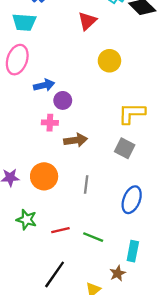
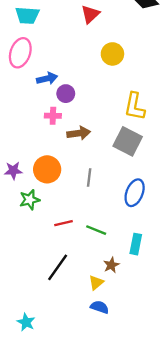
yellow L-shape: (132, 113) -> (135, 106), turned -80
gray square: (125, 148) -> (128, 141), size x1.4
green star: (27, 220) -> (30, 200), moved, turned -30
brown star: (118, 273) -> (111, 265), moved

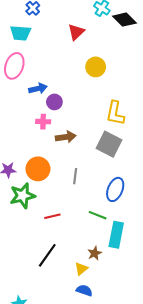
green star: (30, 200) -> (23, 196), size x1.4
green line: (96, 230) -> (98, 215), moved
cyan rectangle: (136, 244) -> (116, 235), size x1.4

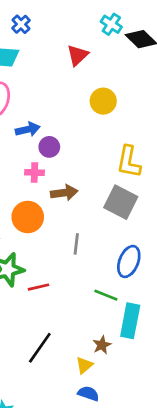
orange circle: (38, 169) -> (28, 217), moved
red line: (52, 216) -> (38, 287), moved

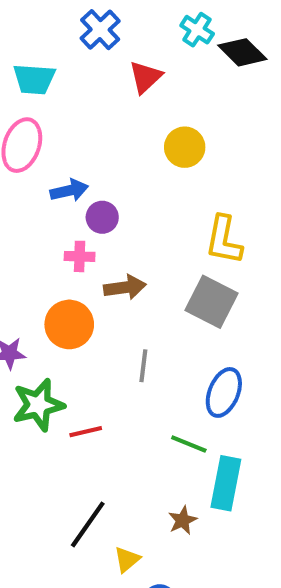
blue cross: (21, 24) -> (100, 30), moved, size x1.4
yellow triangle: (84, 365) -> (127, 559), moved

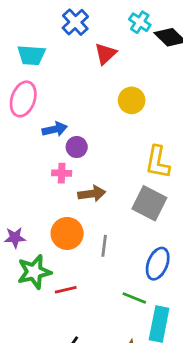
orange circle: (69, 324) -> (67, 233), moved

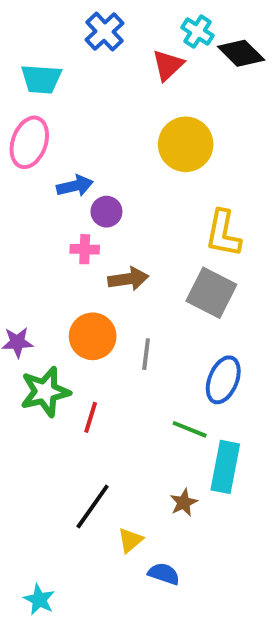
red triangle: (105, 54) -> (168, 65), moved
yellow circle: (132, 100) -> (186, 144), size x1.4
red line: (66, 290) -> (91, 417), turned -60

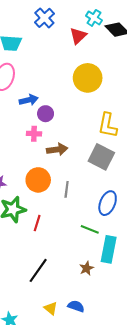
yellow triangle: (130, 540) -> (51, 308), moved, turned -40

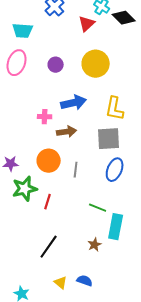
blue arrow: (29, 100) -> (74, 103), moved, size x1.4
purple circle: (46, 114) -> (56, 65), moved
gray square: (101, 157) -> (109, 139), turned -30
blue ellipse: (108, 203) -> (115, 170), moved

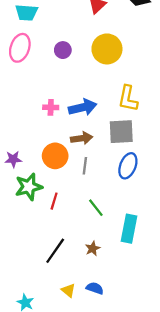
blue arrow: (74, 103) -> (83, 107), moved
brown arrow: (67, 132) -> (82, 138), moved
green line: (98, 208) -> (96, 208), moved, turned 30
brown star: (95, 245) -> (93, 248), moved

